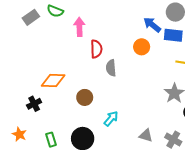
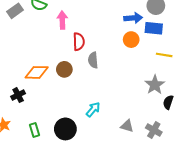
blue arrow: (152, 25) -> (133, 18), turned 138
orange circle: (142, 47) -> (131, 40), moved
brown circle: (85, 97) -> (64, 69), moved

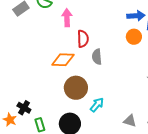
brown circle: (64, 69) -> (76, 88), moved, size x1.5
orange diamond: (37, 72) -> (63, 60), moved
black cross: (18, 95) -> (24, 108), moved, turned -32

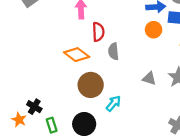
orange diamond: (63, 60) -> (77, 55), turned 35
gray triangle: (130, 121) -> (149, 78), moved

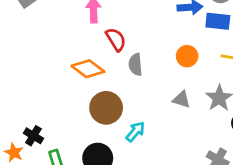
orange circle: (154, 30) -> (187, 56), moved
red semicircle: (98, 32) -> (116, 39), turned -30

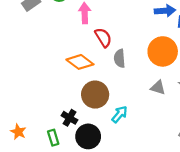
orange circle: (187, 56) -> (163, 51), size x1.6
black cross: (33, 136) -> (69, 118), moved

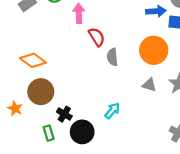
orange diamond: (80, 62) -> (33, 60), moved
brown circle: (95, 95) -> (41, 92), moved
orange star: (18, 132) -> (15, 108), moved

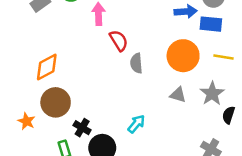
orange diamond: (33, 60) -> (47, 67), turned -65

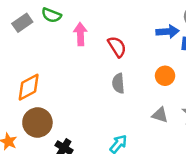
red semicircle: (119, 41) -> (117, 47), moved
orange circle: (183, 56) -> (165, 76), size x0.6

